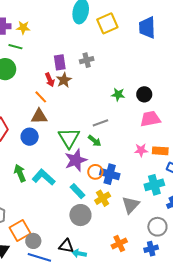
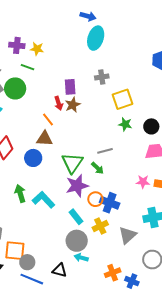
yellow square: (107, 23) -> (122, 99), moved
gray cross: (87, 60) -> (102, 77), moved
orange square: (20, 231) -> (15, 251), turned 30
blue cross: (151, 249) -> (132, 281), moved, turned 32
cyan arrow: (79, 253) -> (81, 258), moved

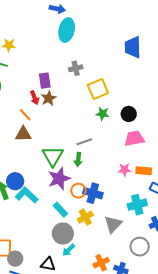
blue circle: (33, 158) -> (15, 181), moved
green arrow: (98, 168) -> (78, 159), turned 56
cyan arrow: (81, 258) -> (69, 250), turned -56

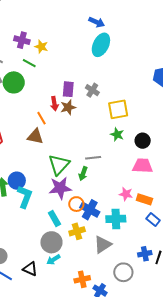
gray cross: (76, 68) -> (92, 90), moved, turned 32
cyan L-shape: (27, 195) -> (25, 197), turned 55
cyan cross: (137, 205) -> (116, 219), moved

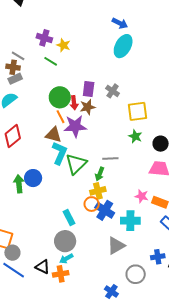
green circle: (14, 82) -> (60, 97), moved
purple star: (60, 188) -> (75, 126), moved
cyan L-shape: (25, 197) -> (60, 153), moved
yellow cross: (77, 231) -> (98, 191), moved
orange cross: (82, 279) -> (61, 274), moved

